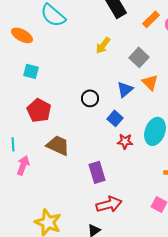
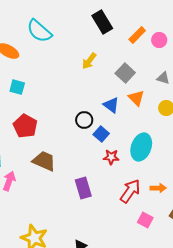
blue triangle: (125, 89) -> (111, 105), turned -42
black circle: (90, 98) -> (84, 120), moved
red arrow: (109, 204) -> (130, 191), moved, turned -40

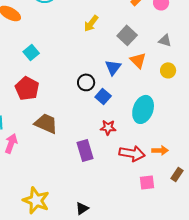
cyan square: (17, 87) -> (31, 52), moved, turned 35
blue triangle: (111, 105) -> (113, 67), turned 30
red star: (111, 157) -> (108, 127), moved
red arrow: (130, 191) -> (132, 153), turned 65
pink square: (145, 220) -> (147, 182), turned -35

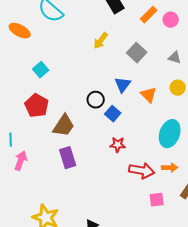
orange triangle: (138, 60) -> (149, 95), moved
cyan ellipse: (143, 109) -> (170, 134), moved
brown trapezoid: (46, 123) -> (64, 126), moved, turned 100
purple rectangle: (85, 150) -> (68, 158), moved

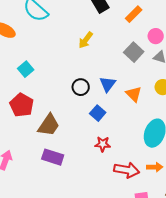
pink circle: (171, 20) -> (156, 36), moved
gray square: (137, 53) -> (134, 52), moved
black circle: (96, 100) -> (81, 87), moved
purple rectangle: (68, 158) -> (53, 157), turned -55

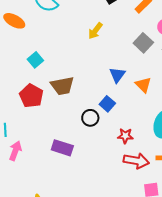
black circle: (81, 87) -> (90, 118), moved
brown trapezoid: (49, 125) -> (62, 86), moved, turned 45
red star: (103, 144) -> (125, 136), moved

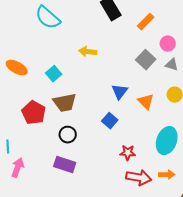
orange ellipse: (14, 21) -> (17, 68), moved
yellow arrow: (95, 31) -> (88, 52), moved, turned 60
cyan square: (35, 60) -> (54, 74), moved
black circle: (90, 118) -> (68, 135), moved

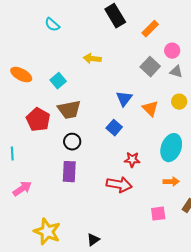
cyan semicircle: (48, 18) -> (52, 25), size x0.6
purple rectangle: (65, 165) -> (69, 172), turned 75
pink arrow: (18, 168) -> (22, 189), moved, turned 36
red arrow: (139, 178) -> (119, 185), moved

